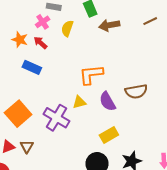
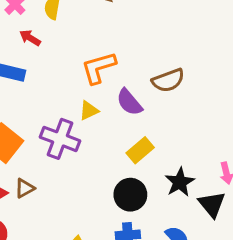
red arrow: (40, 43) -> (30, 38), moved
brown triangle: (27, 146) -> (25, 188), turned 40

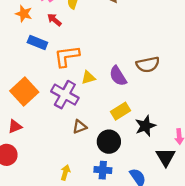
orange L-shape: (99, 68) -> (67, 56), moved
black star: (180, 182) -> (145, 126), moved
brown triangle: (25, 188) -> (80, 127), moved

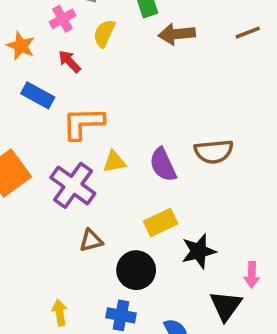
yellow arrow: (65, 173) -> (60, 313), turned -32

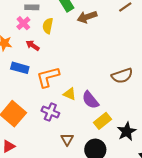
yellow triangle: (114, 162) -> (70, 94), turned 48
purple semicircle: (163, 165) -> (90, 100), moved
purple cross: (73, 185) -> (50, 112), size x0.7
brown triangle: (91, 241) -> (67, 139), turned -32

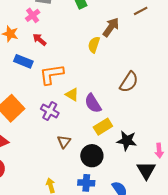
brown arrow: (87, 17) -> (111, 27), moved, turned 138
yellow semicircle: (48, 26) -> (94, 45), moved
brown semicircle: (122, 76) -> (129, 82), turned -45
black star: (127, 131) -> (127, 141), turned 30

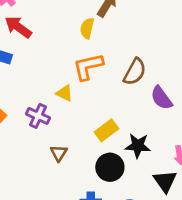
red arrow: (39, 40) -> (18, 27), size x1.5
orange L-shape: (51, 74) -> (88, 67), moved
purple semicircle: (93, 103) -> (161, 98), moved
black circle: (92, 156) -> (110, 167), moved

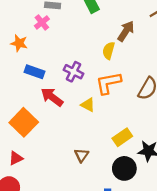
red arrow: (18, 27) -> (52, 97), moved
purple cross: (38, 116) -> (73, 72), moved

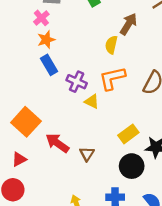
orange star: (19, 43) -> (46, 40), moved, turned -30
blue rectangle: (34, 72) -> (49, 65), moved, turned 42
purple cross: (73, 72) -> (77, 82), moved
red arrow: (52, 97) -> (57, 143), moved

